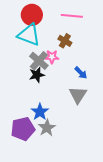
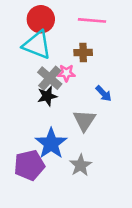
brown cross: (65, 41) -> (83, 53), turned -32
gray triangle: (78, 95) -> (84, 120), moved
blue star: (40, 112) -> (51, 143), size x1.4
gray star: (47, 128) -> (81, 165), moved

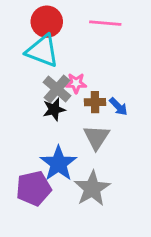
brown cross: (83, 53) -> (95, 102), moved
gray star: (81, 165) -> (92, 188), size x1.4

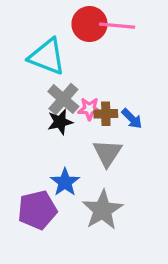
red circle: (47, 22) -> (89, 24), moved
pink star: (76, 83) -> (89, 109), moved
blue star: (58, 164) -> (65, 182), size x0.7

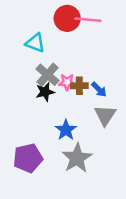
cyan triangle: (47, 57) -> (35, 43), size x0.7
gray triangle: (107, 153) -> (105, 115), moved
blue star: (65, 182) -> (66, 130), moved

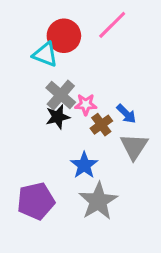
red circle: (67, 18) -> (64, 36), moved
pink line: (88, 20) -> (112, 25), turned -50
brown cross: (79, 86) -> (101, 125), moved, turned -35

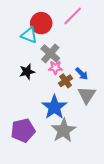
gray cross: (61, 95) -> (50, 53), moved
black star: (58, 117) -> (27, 72), moved
blue star: (84, 165) -> (54, 107), size x1.4

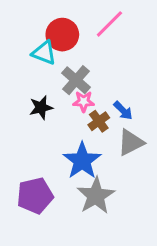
gray triangle: (87, 95) -> (131, 142), turned 30

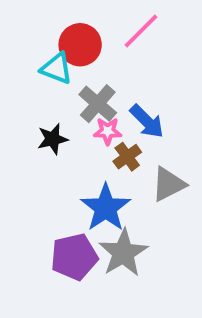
blue arrow: (123, 111) -> (147, 121), moved, size x1.4
purple pentagon: (35, 196) -> (74, 257), moved

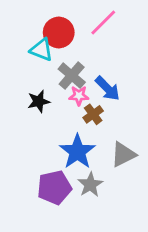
gray triangle: (168, 184) -> (123, 154), moved
gray star: (123, 253) -> (90, 185), size x0.7

